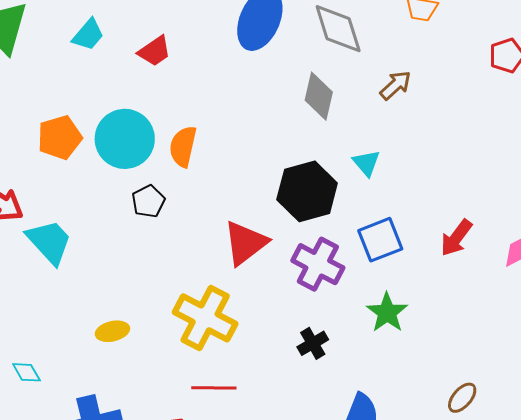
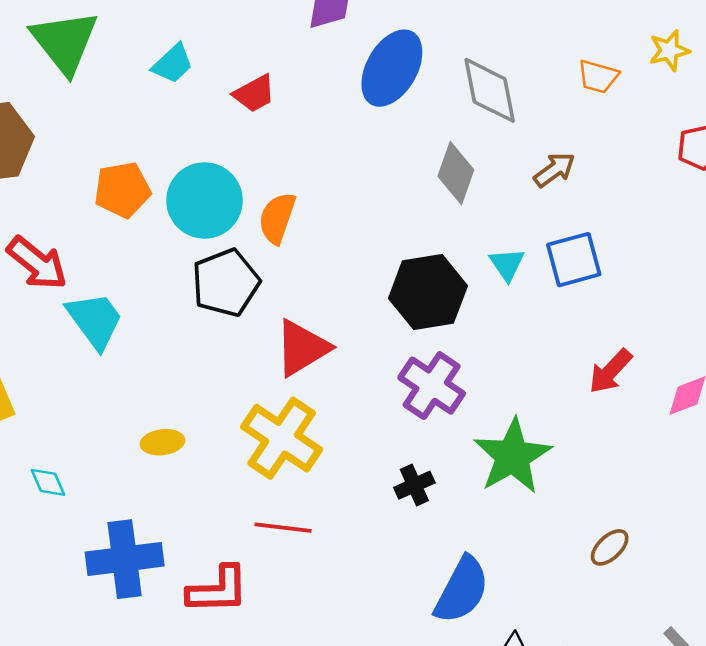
black pentagon: (148, 201) -> (226, 283), size x1.6
blue square: (380, 240) -> (574, 260), moved
red triangle: (245, 243) -> (302, 348), moved
green star: (387, 313) -> (513, 456), size x1.5
brown ellipse: (462, 398) -> (610, 547), moved

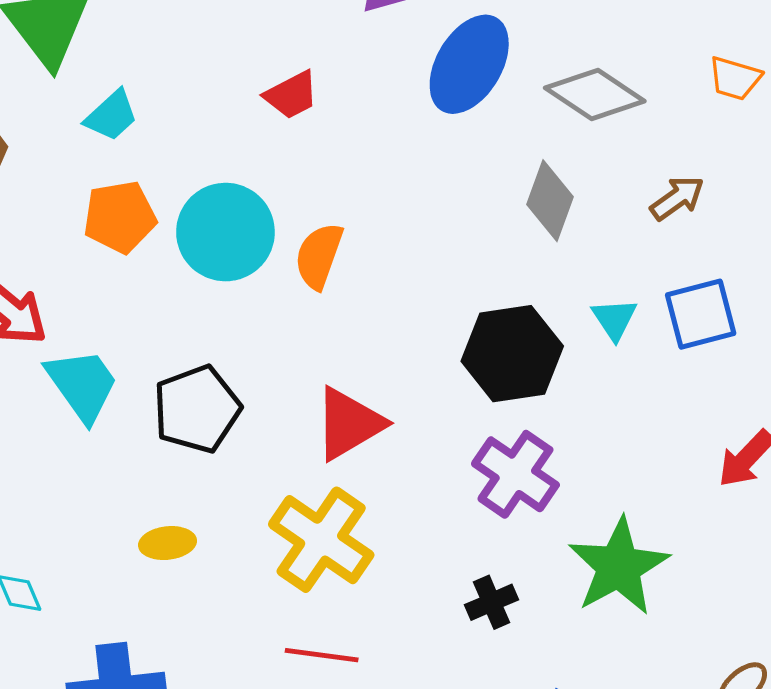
cyan trapezoid: (173, 64) -> (111, 116), moved
gray diamond: (490, 90) -> (595, 95), turned -46
black pentagon: (226, 283) -> (197, 409), moved

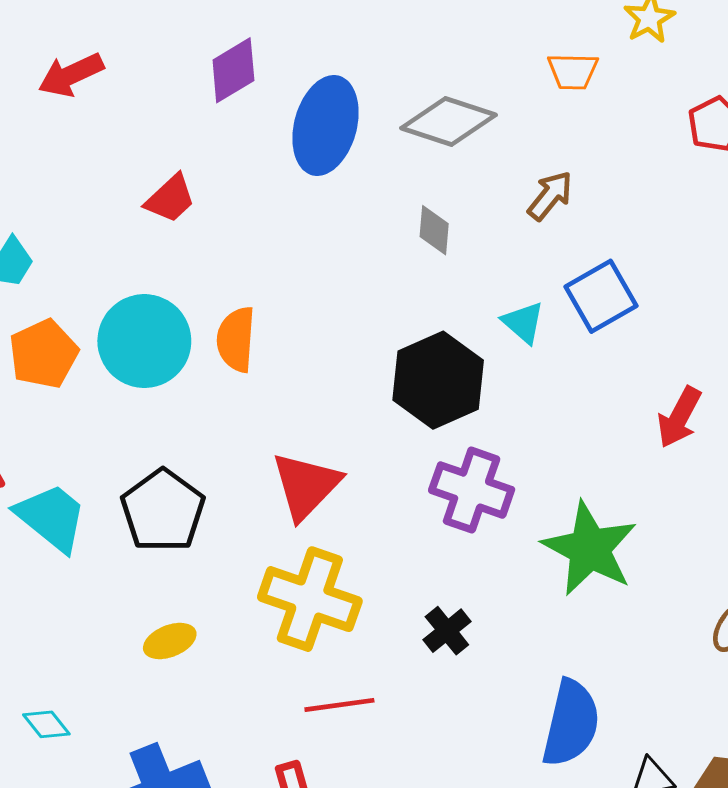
gray diamond: (550, 201) -> (434, 230), size x0.7
black cross: (492, 602) -> (447, 631), moved

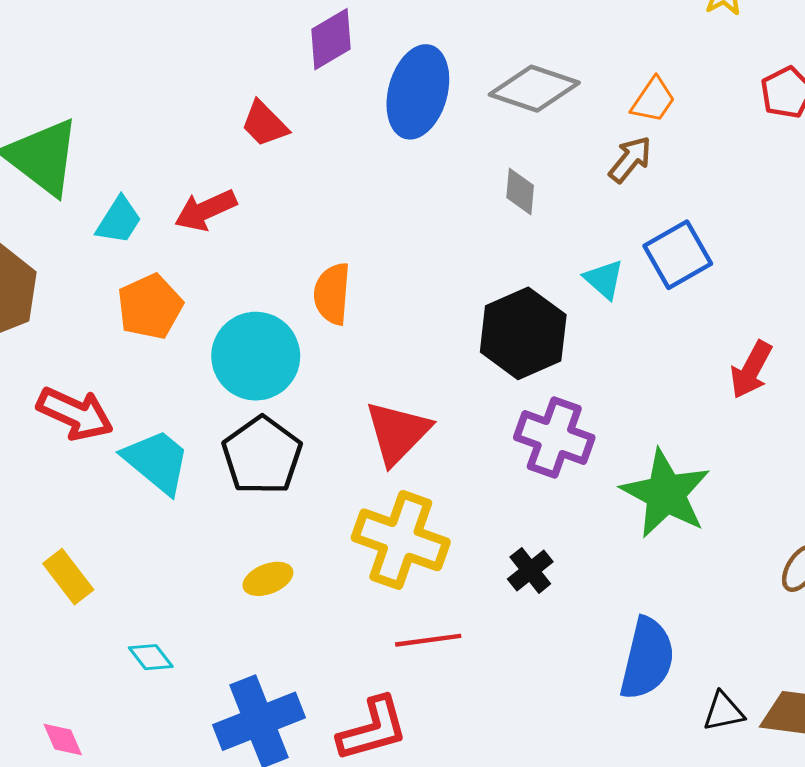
orange trapezoid: (573, 71) -> (653, 100), moved, turned -57
red arrow: (71, 75) -> (206, 210), moved
red trapezoid: (170, 199) -> (264, 124), moved, turned 88
cyan circle: (144, 341) -> (256, 356), moved

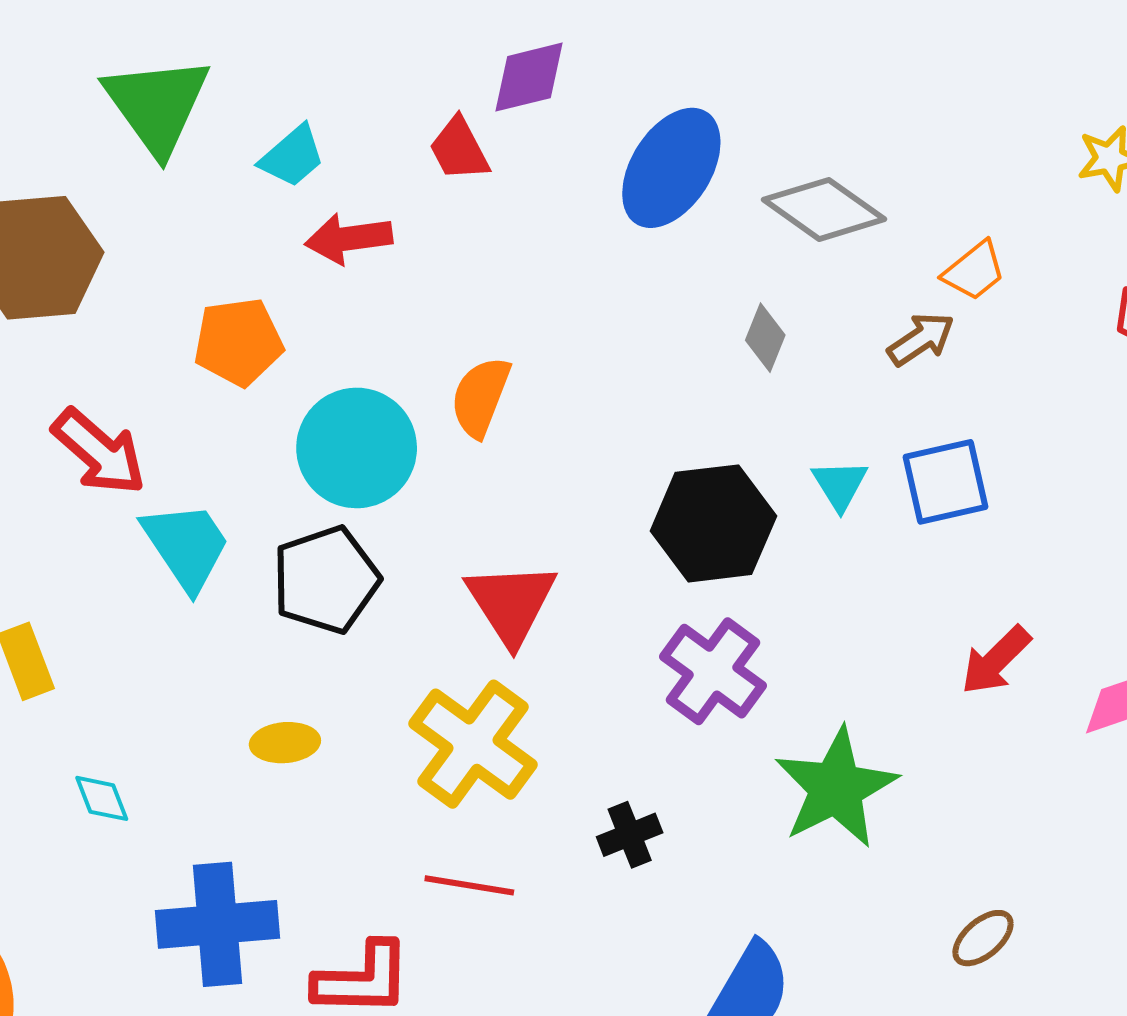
purple diamond: (331, 39) -> (529, 77), moved
cyan trapezoid: (119, 220) -> (292, 156), moved
red triangle: (398, 433) -> (511, 603), turned -34

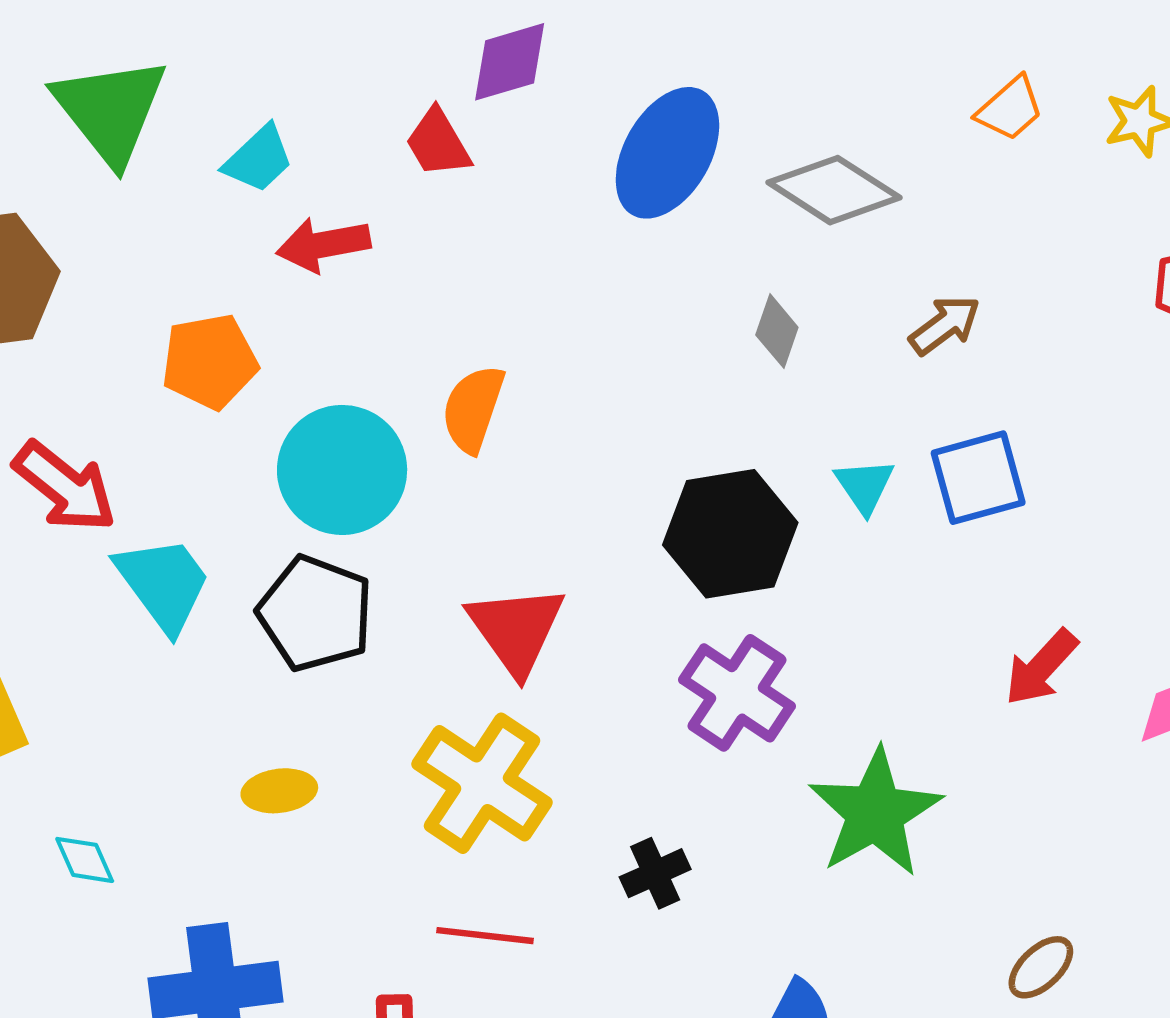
orange trapezoid: (974, 271) -> (1010, 109), moved
black pentagon: (326, 580) -> (315, 613), turned -30

